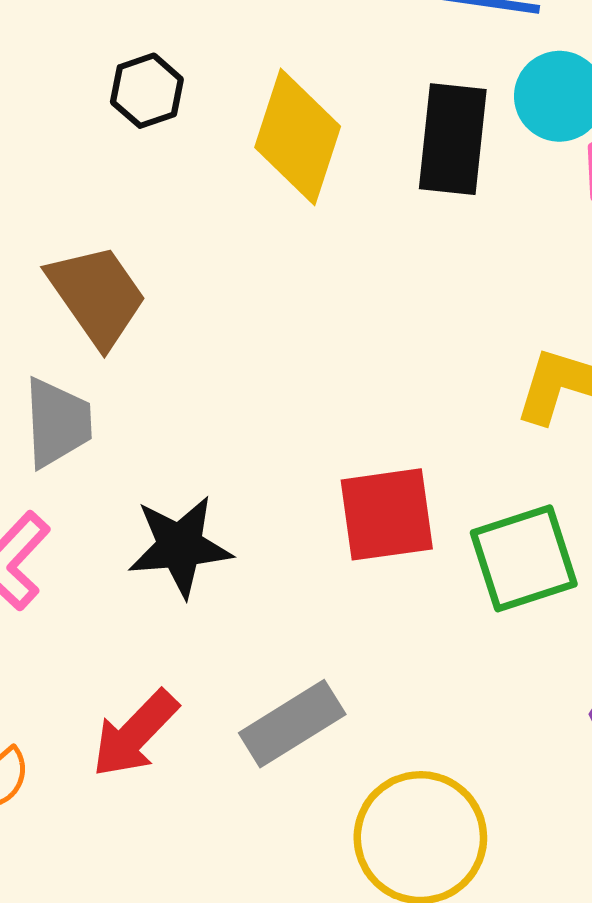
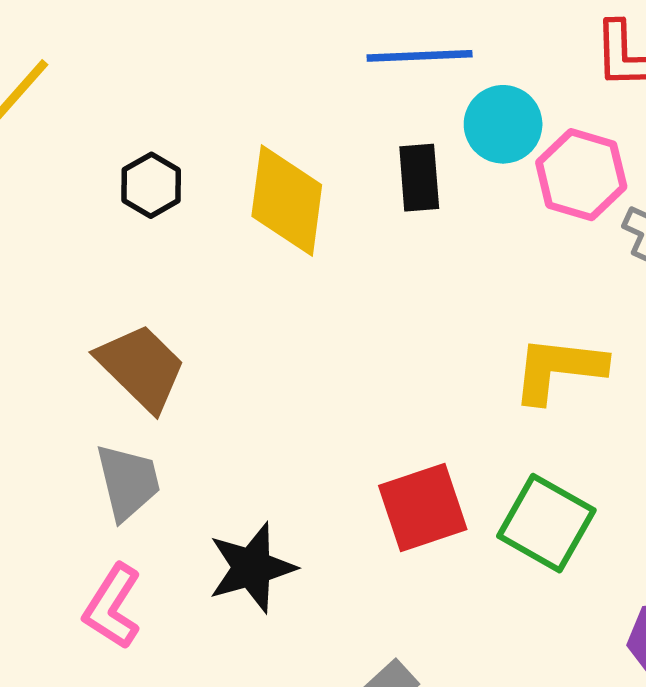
black rectangle: (453, 139) -> (419, 178), size x0.7
green square: (524, 558) -> (546, 523), turned -32

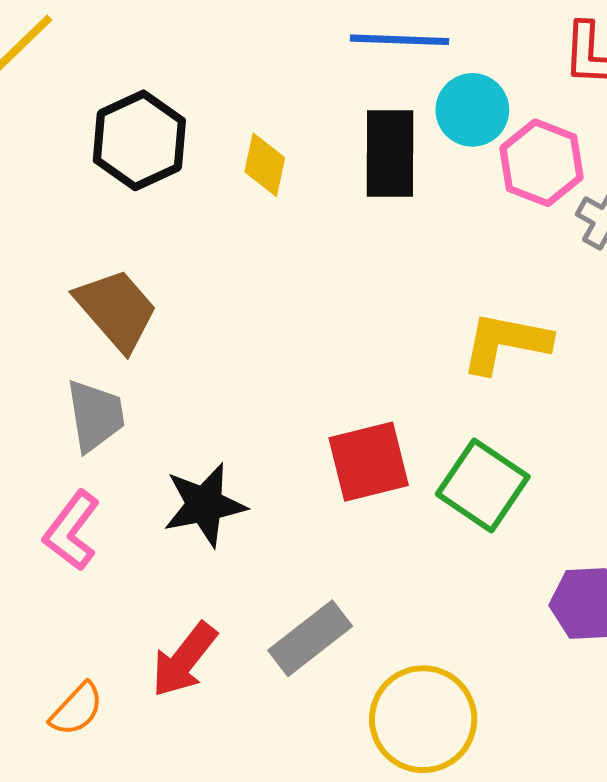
black rectangle: (419, 178) -> (390, 154), size x1.4
black hexagon: (151, 185) -> (139, 140), size x1.6
yellow diamond: (287, 200) -> (265, 165), size x0.6

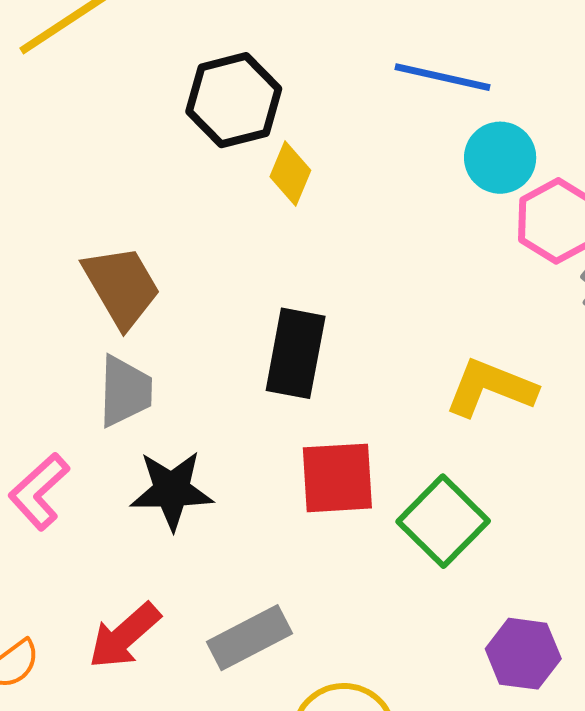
black hexagon: (139, 140) -> (234, 100), moved
black rectangle: (390, 154) -> (296, 353), moved
gray trapezoid: (95, 416) -> (125, 391), moved

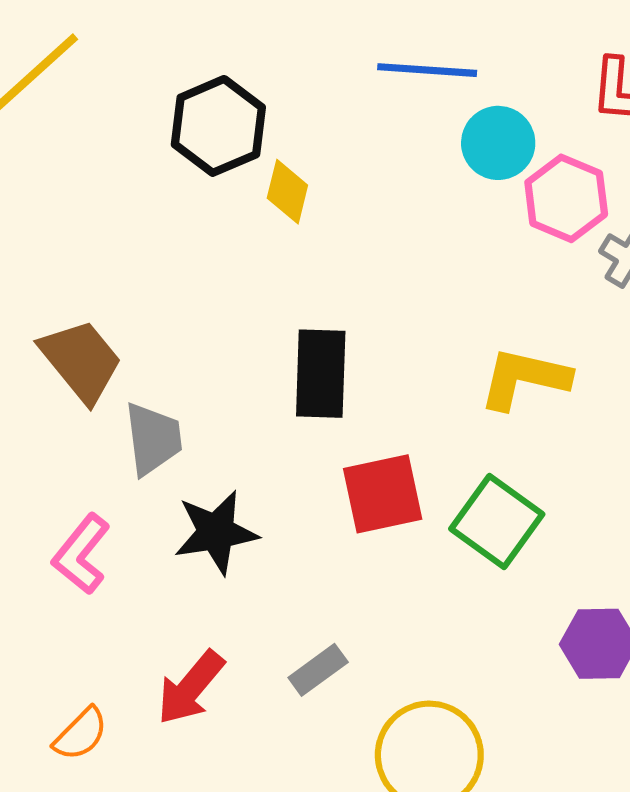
brown trapezoid: (122, 287) -> (81, 361), moved
gray rectangle: (250, 638) -> (318, 670), size x0.7

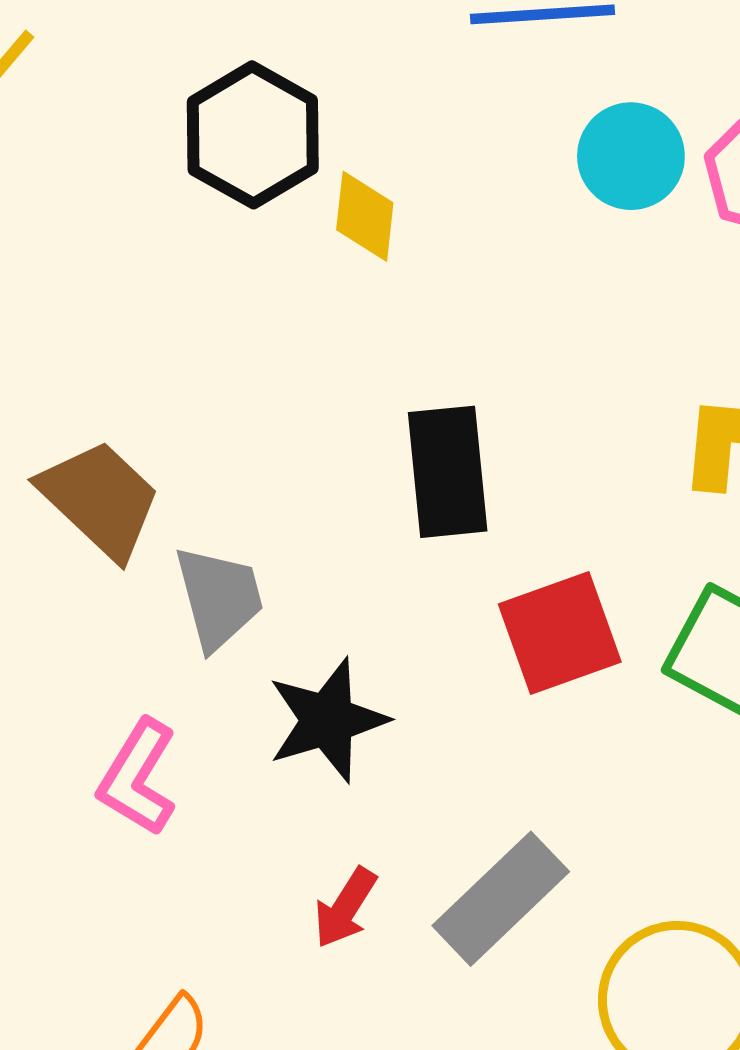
cyan circle: (498, 143) -> (631, 156), moved
gray rectangle: (318, 670) -> (501, 899), size x1.6
red arrow: (191, 688) -> (345, 908), moved, size x0.7

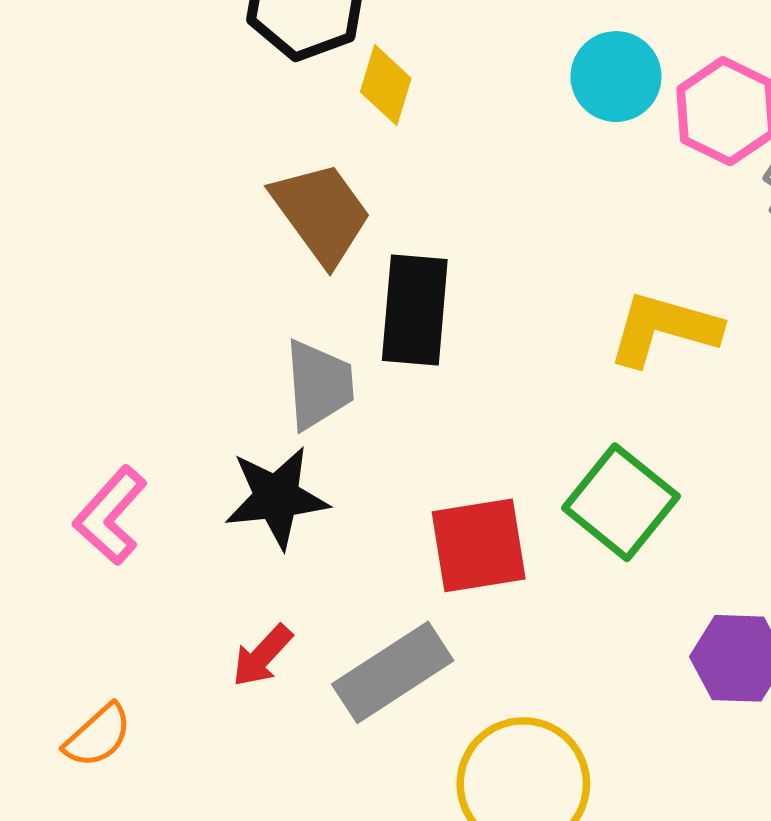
brown trapezoid: (100, 499) -> (321, 213), moved
gray trapezoid: (219, 598) -> (319, 385), moved
red square: (560, 633) -> (479, 545), moved

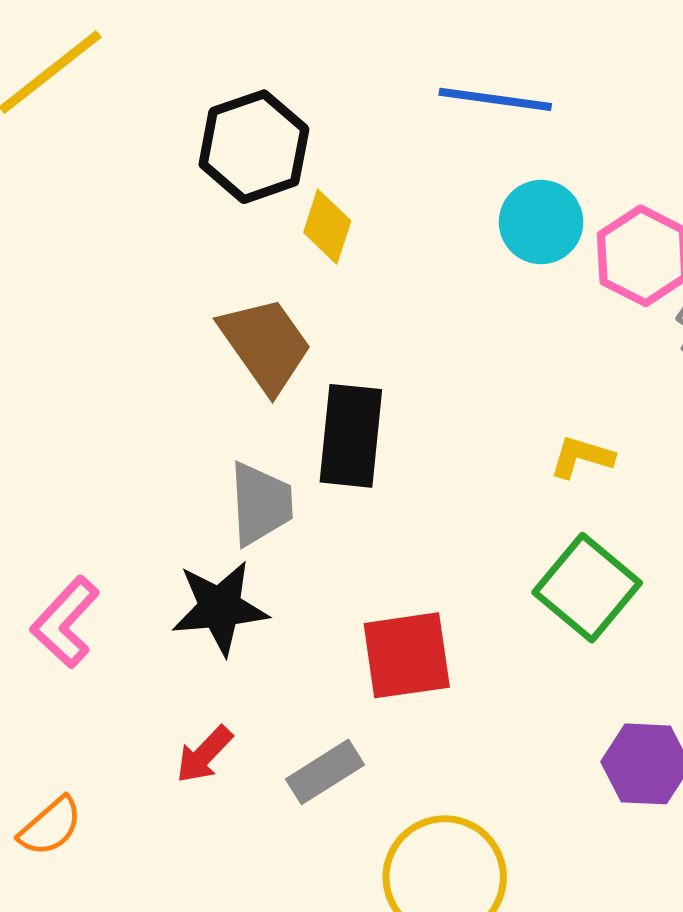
yellow L-shape: (664, 329) -> (582, 457), size x0.6
green square: (621, 502) -> (587, 588), moved
gray rectangle: (393, 672) -> (325, 772), size x0.7

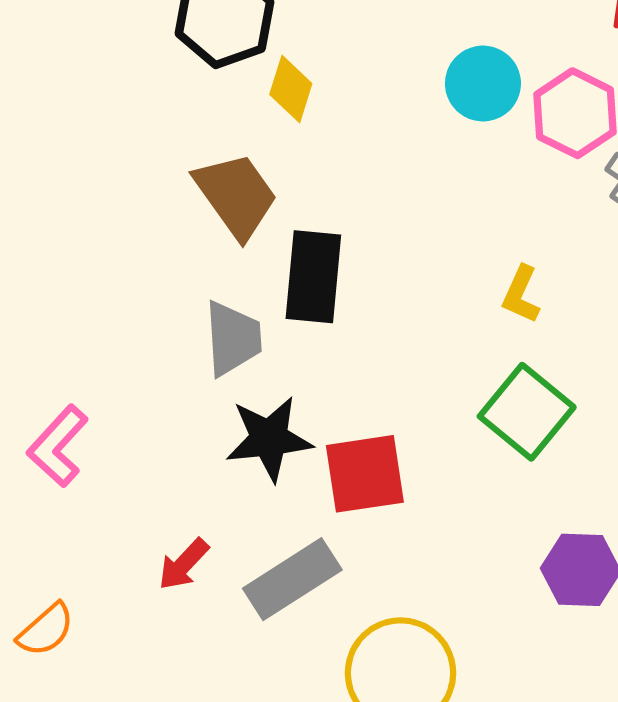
yellow L-shape: (582, 457) -> (521, 294), turned -82
black star: (220, 608) -> (269, 439), moved
gray rectangle: (325, 772) -> (292, 579), size x1.4

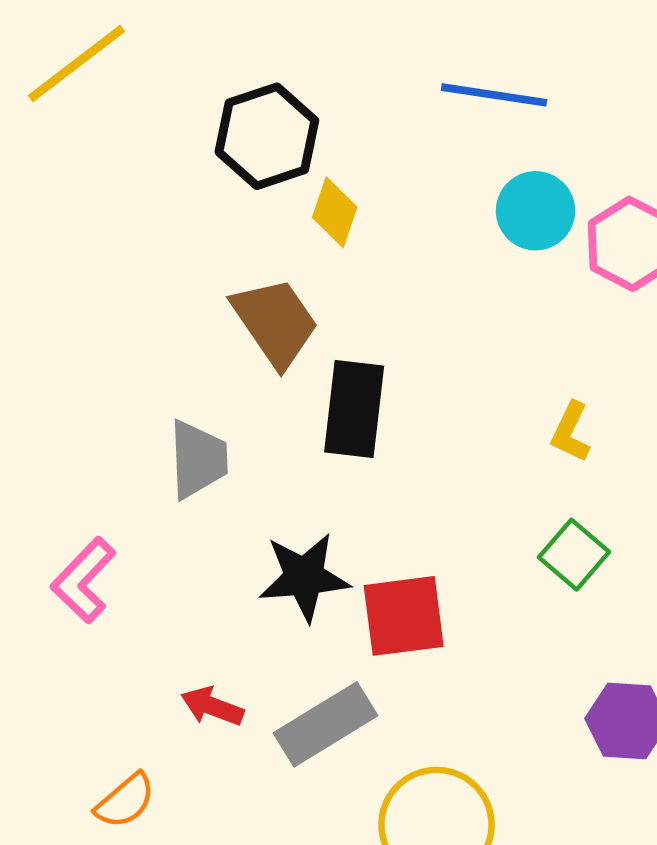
gray trapezoid: (233, 338) -> (198, 459), moved
green square: (527, 412) -> (574, 555), size x0.7
red arrow: (184, 564) -> (212, 706), turned 66
orange semicircle: (46, 630) -> (125, 801), moved

